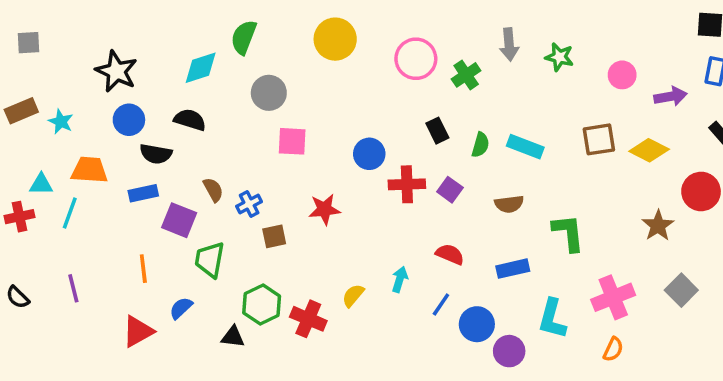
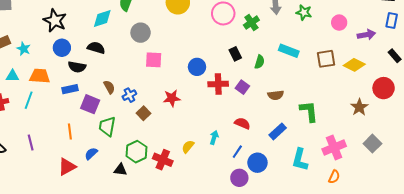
cyan rectangle: (525, 147) -> (289, 51), moved
cyan triangle: (41, 184) -> (12, 76), moved
brown square: (274, 236) -> (144, 113), turned -32
blue rectangle: (513, 269) -> (278, 131), turned -30
purple circle: (509, 351) -> (239, 178), moved

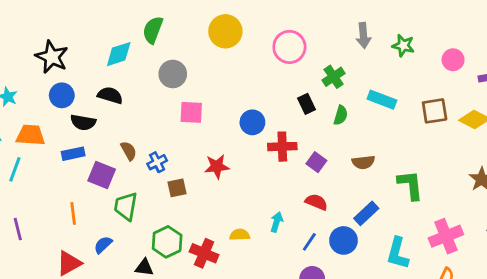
green cross: (251, 23) -> (334, 77), moved
purple square: (242, 87) -> (316, 162), moved
brown square: (144, 113) -> (177, 188), turned 32
yellow semicircle: (188, 147) -> (240, 235), turned 48
blue circle: (257, 163) -> (343, 240), moved

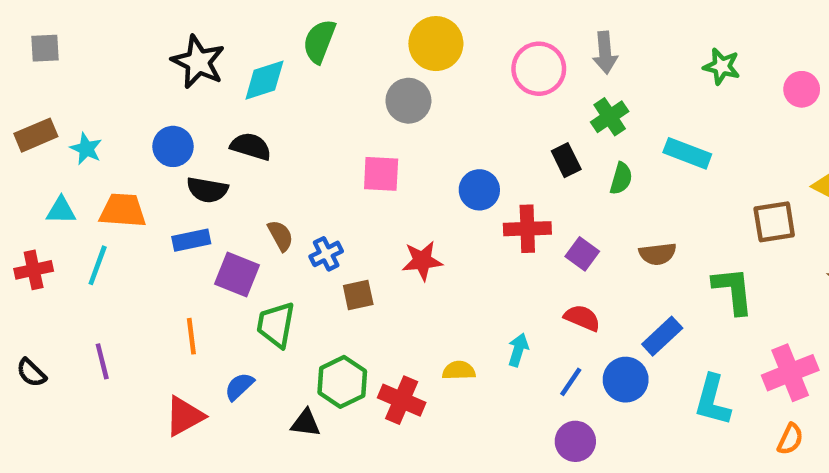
gray arrow: (363, 36) -> (605, 53), moved
black star: (52, 57) -> (198, 62), moved
gray circle: (173, 74) -> (408, 101), moved
brown square: (435, 111) -> (774, 222), moved

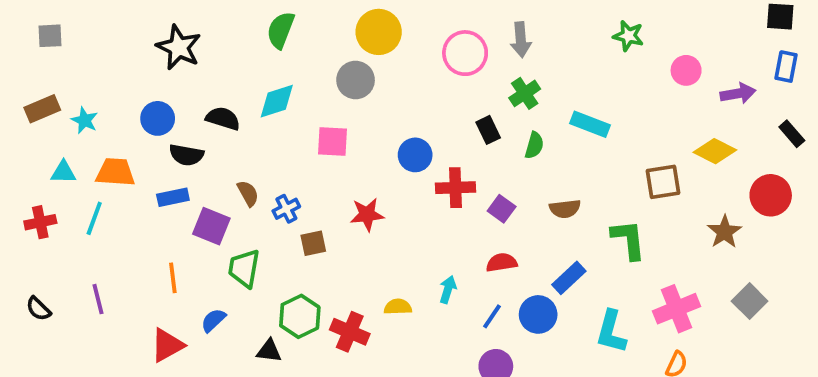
green star: (722, 66) -> (628, 36), moved
cyan diamond: (264, 80) -> (277, 101), moved
red semicircle: (582, 318) -> (502, 263), turned -32

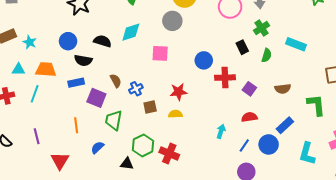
yellow semicircle: (398, 307) -> (175, 114), moved
red triangle: (167, 345) -> (60, 161), moved, turned -30

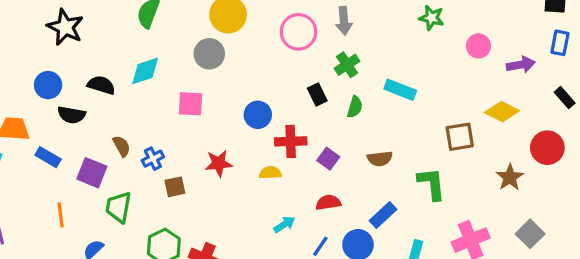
blue rectangle: (76, 83) -> (48, 157), moved, turned 42
yellow semicircle: (175, 114) -> (270, 173), moved
cyan arrow: (221, 131) -> (284, 224), turned 40

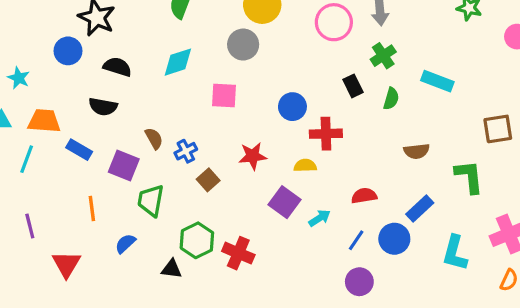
blue circle: (48, 85) -> (68, 51), moved
black semicircle: (101, 85) -> (117, 67), moved
purple square: (328, 159) -> (284, 202), moved, size x1.4
brown square: (175, 187) -> (208, 180), turned -30

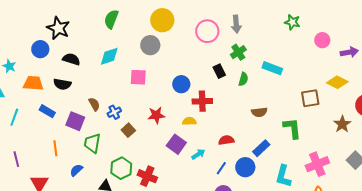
orange trapezoid: (44, 121) -> (33, 83), moved

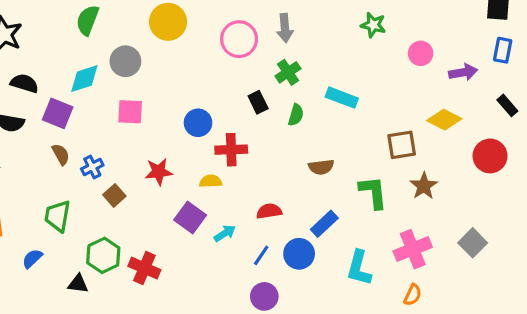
gray circle: (150, 45) -> (125, 61), moved
purple square: (75, 121) -> (58, 113), moved
brown star: (342, 124) -> (424, 186), moved

